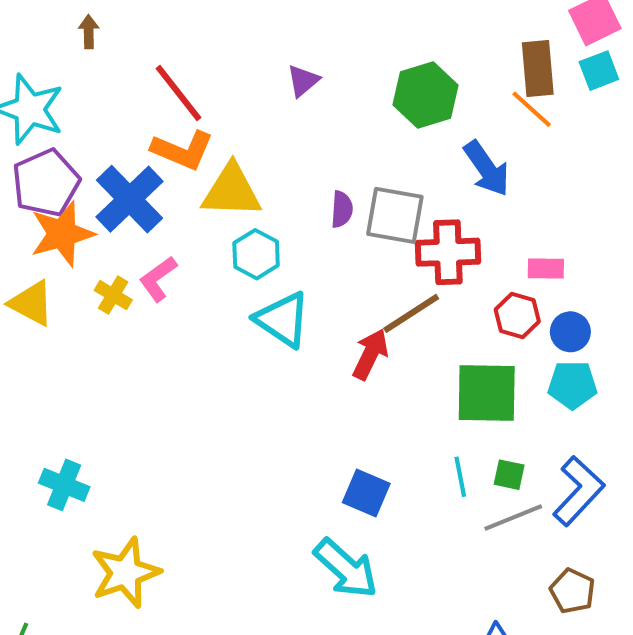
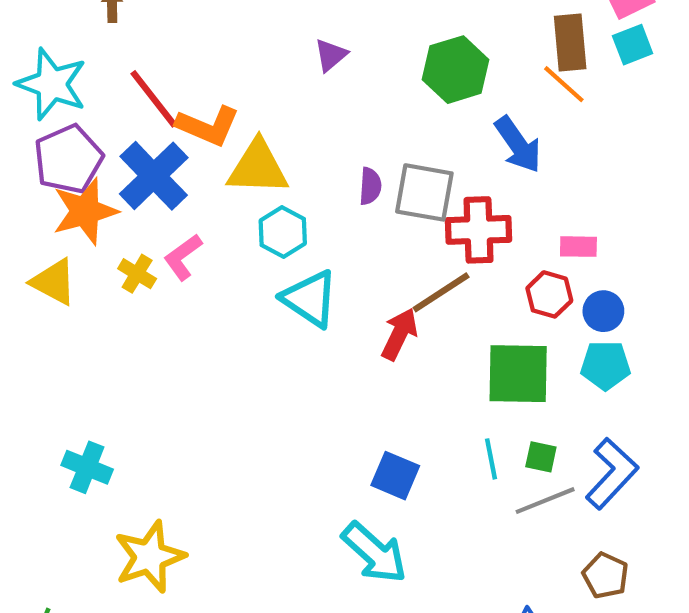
red line: (178, 93) -> (154, 99), moved

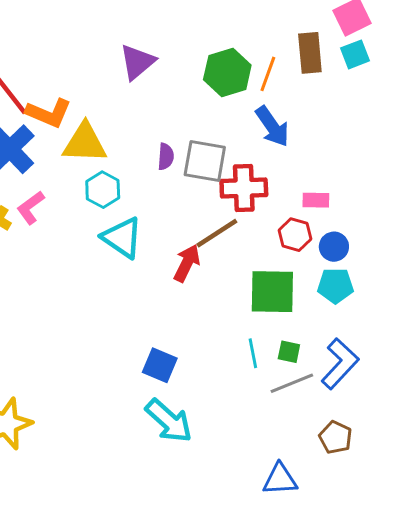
purple triangle: (331, 55) -> (137, 62), size x1.5
orange line: (564, 84) -> (268, 74), moved, turned 68
blue square: (395, 476) -> (160, 365), moved

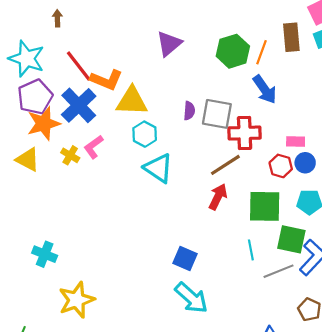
blue circle: (334, 247) -> (305, 163), moved
red arrow: (187, 263) -> (218, 197), moved
green square: (289, 352) -> (291, 239), moved, size x1.8

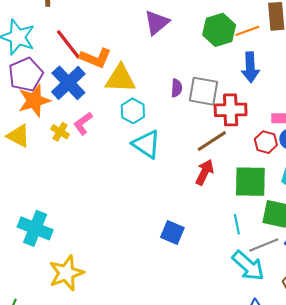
orange line: (262, 52) -> (247, 31), turned 50
blue arrow: (265, 89) -> (250, 67), turned 32
cyan cross: (45, 254) -> (35, 228), size x1.4
cyan arrow: (191, 298) -> (248, 266), moved

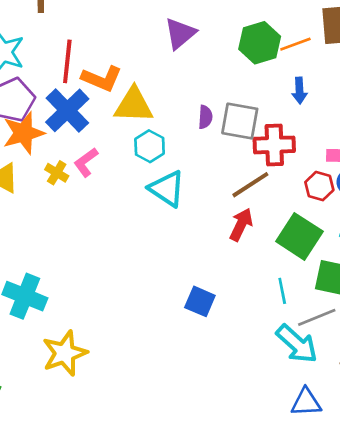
red line: (68, 44) -> (67, 61), turned 44
blue arrow: (250, 67) -> (299, 91), size x0.7
green square: (250, 182) -> (299, 236), turned 32

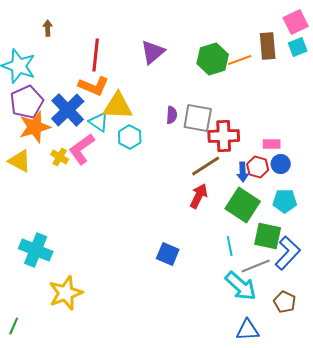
red line: (67, 61) -> (96, 55), moved
blue arrow: (299, 91) -> (243, 172), moved
pink L-shape: (86, 162) -> (82, 149), size x1.4
cyan triangle: (167, 189) -> (99, 122), moved, size x0.7

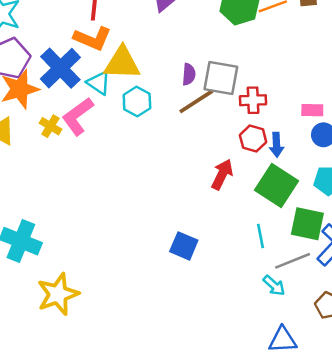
red cross: (224, 136) -> (253, 100), size x0.7
brown line: (206, 166) -> (196, 101), moved
red hexagon: (258, 167) -> (253, 139), moved
cyan arrow: (241, 286) -> (274, 286), size x0.6

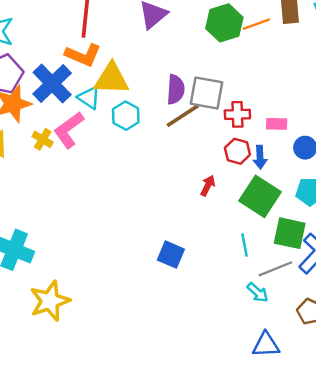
purple semicircle: (189, 74) -> (176, 89), size x1.4
pink rectangle: (312, 110) -> (277, 124), moved
red arrow: (222, 174) -> (208, 186), size x0.7

